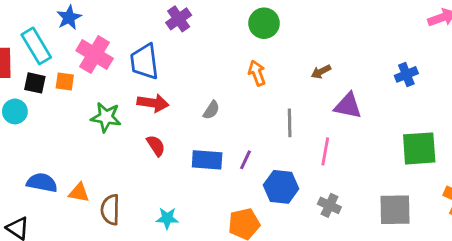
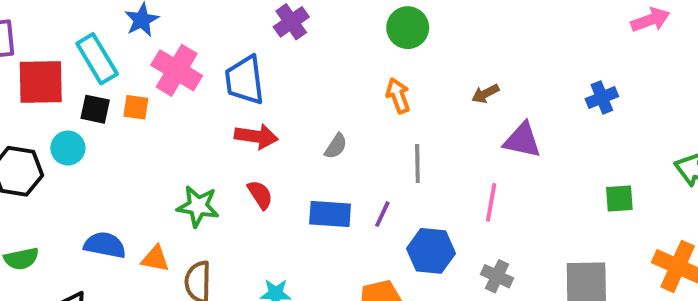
green star: (106, 117) -> (198, 206), moved
gray line: (290, 123) -> (417, 164), moved
green square: (419, 148) -> (619, 198), size x0.6

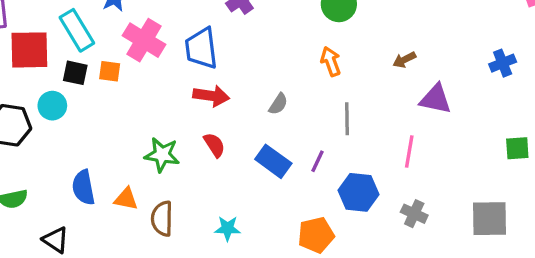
blue rectangle: (330, 214) -> (273, 161), turned 32
blue semicircle: (105, 245) -> (83, 187), turned -112

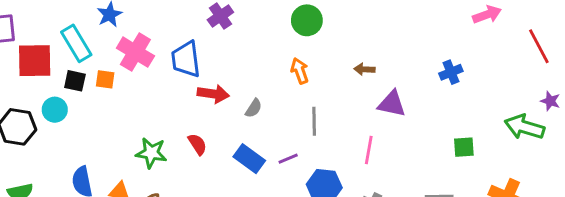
brown arrow: (404, 60) -> (364, 69), turned 30
red arrow: (211, 96) -> (213, 94), moved
purple line: (318, 161) -> (288, 159), turned 42

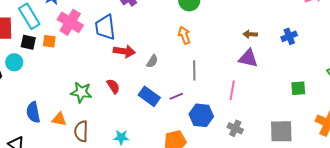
brown arrow: (364, 69) -> (250, 34), moved

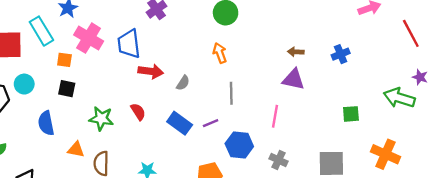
black square: (28, 42) -> (67, 89), moved
blue semicircle: (33, 112) -> (46, 123), moved

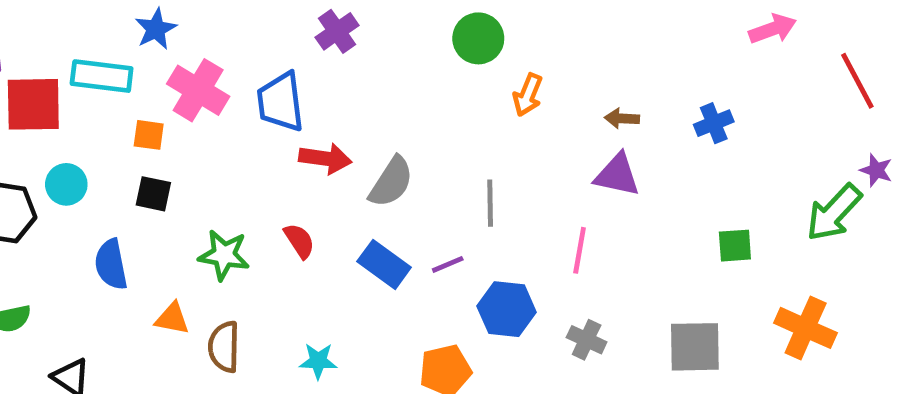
cyan rectangle: (41, 31) -> (102, 76), turned -52
orange arrow: (220, 53) -> (528, 95), moved, turned -138
gray semicircle: (183, 83) -> (391, 182), size x1.6
green arrow: (399, 98) -> (834, 213), turned -64

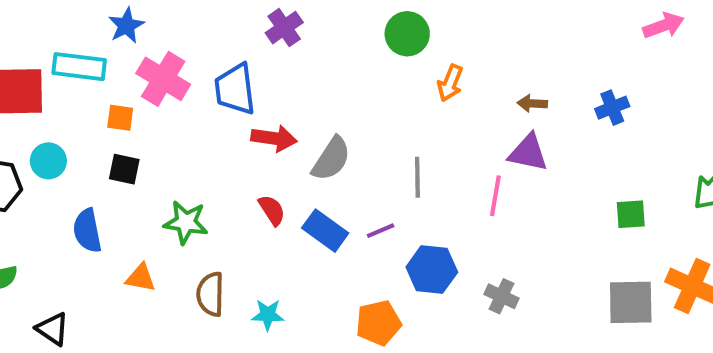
red semicircle: (299, 241) -> (272, 210), moved
pink line: (580, 250) -> (495, 196), moved
brown semicircle: (224, 347) -> (210, 294), moved
gray square: (695, 347) -> (631, 302), moved

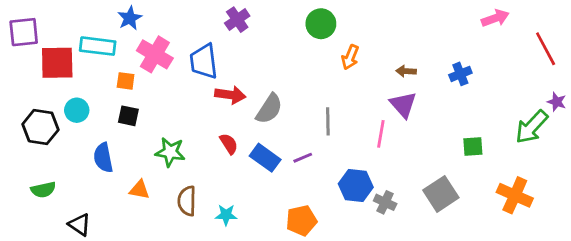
purple triangle: (528, 153) -> (403, 105), turned 36
blue hexagon: (432, 270) -> (356, 186), moved
gray square: (631, 302) -> (441, 194), moved, turned -32

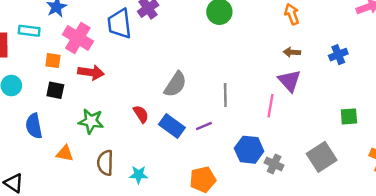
cyan rectangle: (98, 46) -> (29, 31), size x0.7
orange arrow: (350, 57) -> (292, 14), moved, turned 138
blue trapezoid: (204, 61) -> (120, 24), moved
red arrow: (230, 95) -> (91, 72), moved

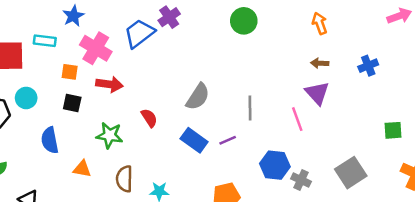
blue trapezoid: (120, 24) -> (139, 33), turned 60
pink line: (271, 106) -> (297, 119), turned -30
red semicircle: (141, 114) -> (149, 118), moved
green square: (349, 116) -> (393, 130), moved

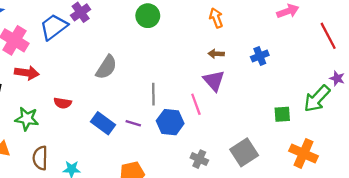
gray semicircle: (198, 97) -> (106, 67), moved
red semicircle: (149, 118) -> (63, 103), turned 132
purple line: (228, 140) -> (133, 123), turned 40
blue hexagon: (275, 165) -> (170, 122), moved

